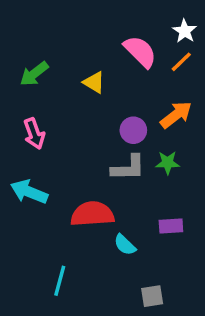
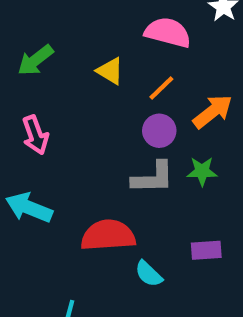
pink semicircle: (140, 52) -> (168, 32), turned -30
orange line: (181, 62) -> (161, 88), moved

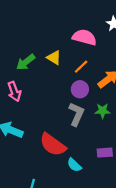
green arrow: (35, 60) -> (26, 62), moved
gray L-shape: (153, 178) -> (77, 114), turned -65
red semicircle: (108, 235) -> (53, 145), turned -140

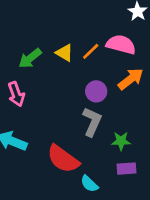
pink semicircle: (84, 37) -> (121, 45), moved
orange line: (81, 67) -> (91, 51), moved
green star: (102, 111) -> (121, 141), moved

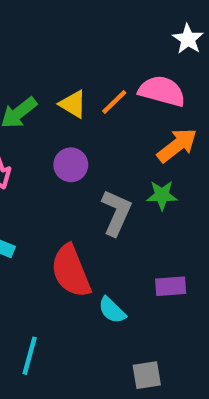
purple circle: (96, 91) -> (71, 165), moved
green star: (121, 141) -> (162, 195), moved
red semicircle: (63, 159) -> (71, 271), turned 32

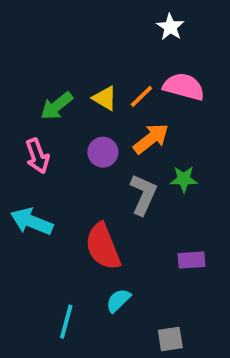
white star: (188, 39) -> (170, 27), moved
orange arrow: (177, 145) -> (151, 139), moved
cyan semicircle: (112, 310) -> (118, 300), moved, turned 92

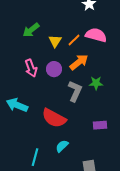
yellow triangle: (105, 98) -> (55, 41), turned 32
green arrow: (57, 106) -> (31, 30), moved
pink arrow: (37, 156) -> (31, 68), moved
red semicircle: (103, 247) -> (54, 118), turned -40

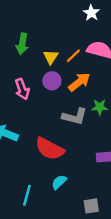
green arrow: (31, 30) -> (22, 44), turned -42
purple circle: (54, 69) -> (52, 81), moved
gray L-shape: (75, 91) -> (75, 117), turned 80

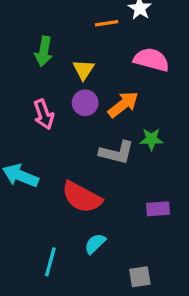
orange line: (73, 56) -> (107, 23), moved, turned 35

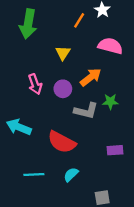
orange line: (107, 23) -> (79, 20), turned -49
green arrow: (44, 51) -> (28, 24), moved, size x1.4
purple circle: (85, 103) -> (63, 89), moved
cyan line: (50, 262) -> (34, 175), moved, turned 72

